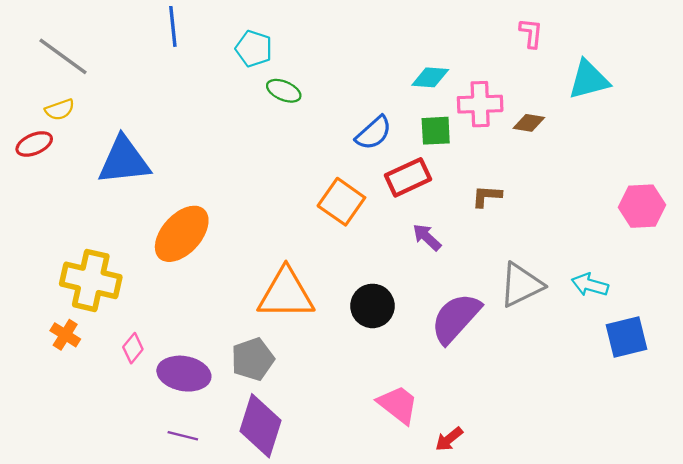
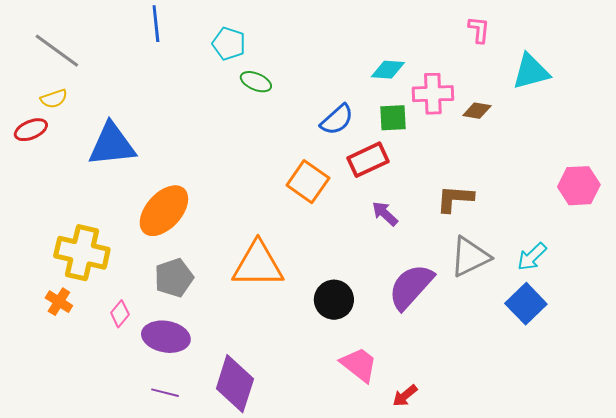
brown L-shape: (487, 196) -> (455, 199), moved, size x1.4
cyan arrow: (590, 285) -> (532, 257), turned -60
black circle: (372, 306) -> (334, 300), moved
blue square: (626, 337) -> (526, 304), moved, turned -30
gray pentagon: (253, 359) -> (174, 278), moved

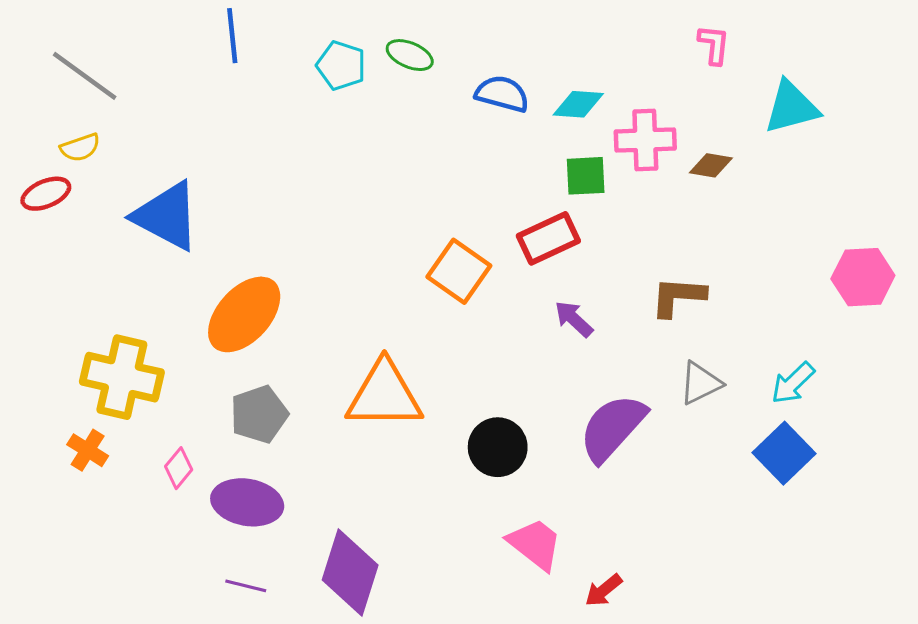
green ellipse: (256, 82) -> (410, 55), moved
blue semicircle: (337, 120) -> (502, 94), moved, turned -123
blue triangle: (112, 145) -> (167, 216), turned 34
gray triangle: (470, 257) -> (700, 383), size x0.7

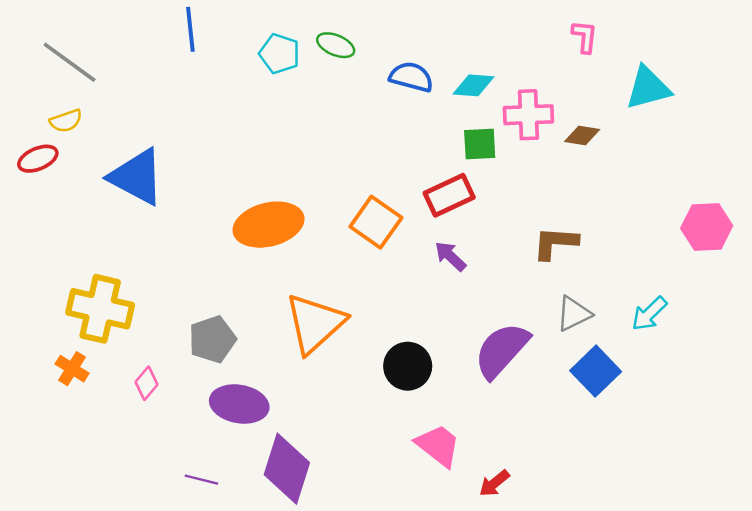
orange ellipse: (244, 314) -> (269, 225), moved, turned 34
purple arrow: (574, 319) -> (450, 256), moved
orange triangle: (384, 395) -> (315, 323), turned -42
blue square: (784, 453) -> (596, 371), moved
purple ellipse: (247, 502) -> (239, 404), moved

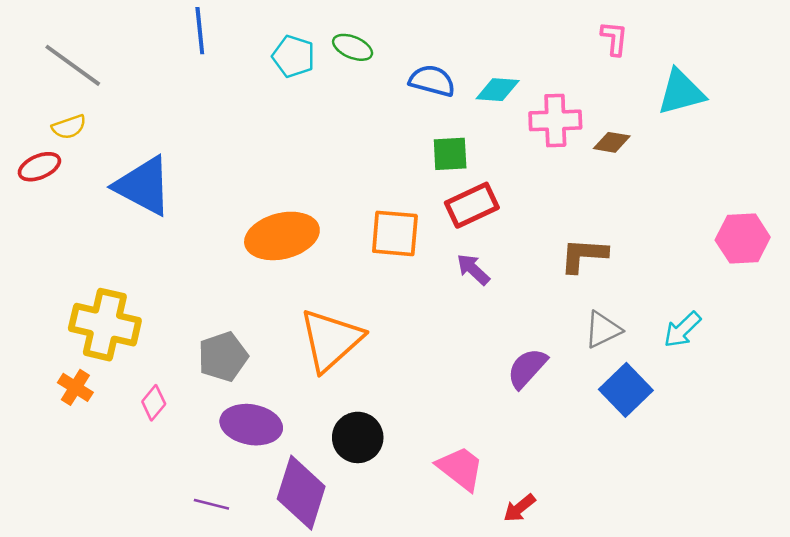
green square: (480, 144) -> (450, 154), moved
orange square: (376, 222) -> (395, 233), turned -30
purple semicircle: (502, 350) -> (527, 368), size x0.7
black circle: (408, 366) -> (358, 437), moved

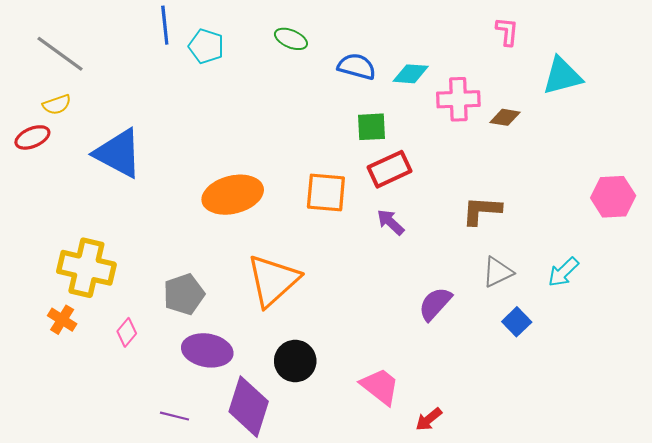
cyan pentagon: (294, 56) -> (206, 46), moved
blue square: (626, 390) -> (517, 322), size x0.7

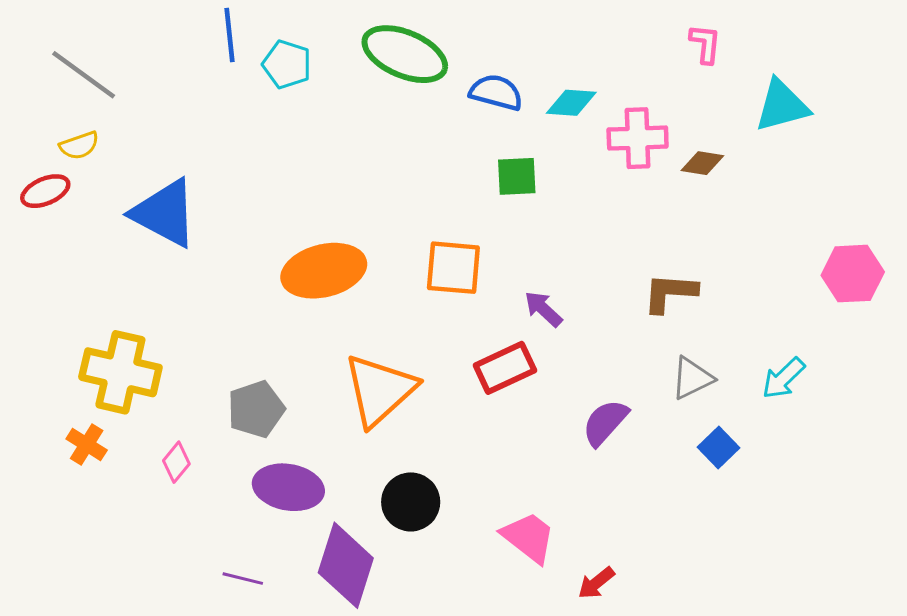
green ellipse: (291, 39) -> (405, 54), size x1.8
red rectangle: (390, 169) -> (505, 368), moved

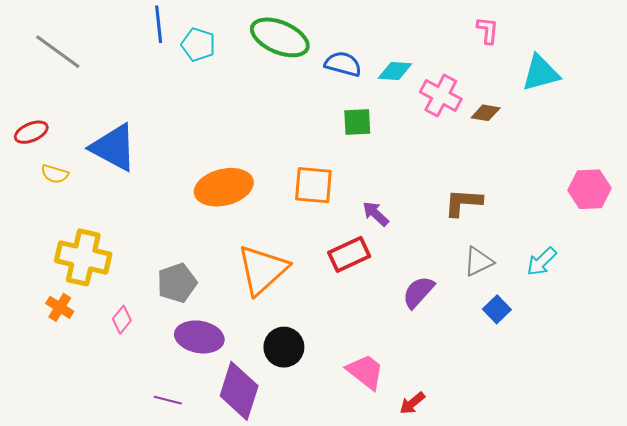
pink cross: (638, 138) -> (441, 96), turned 30
yellow semicircle: (79, 145) -> (55, 174), moved, turned 36

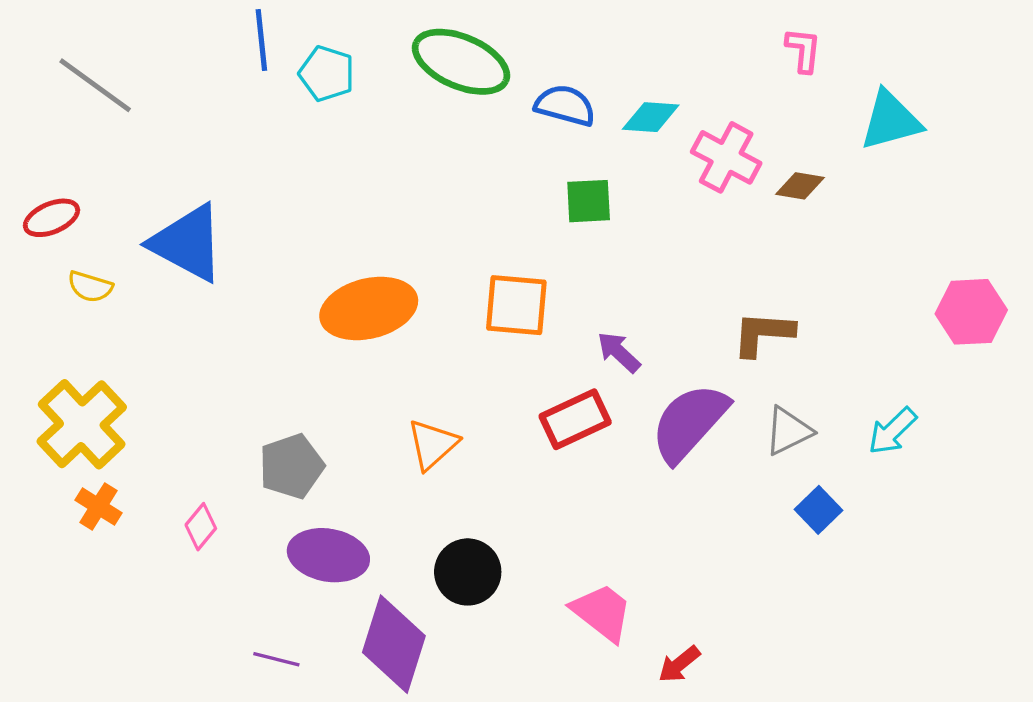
yellow cross: (83, 257) -> (82, 424), moved, turned 34
orange triangle: (262, 270) -> (432, 444), size x0.6
purple semicircle: (418, 292) -> (689, 423), moved, size x1.5

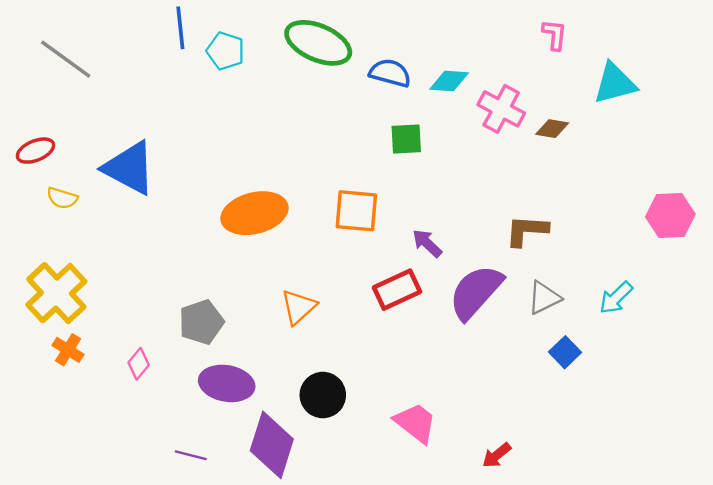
red arrow: (679, 664) -> (497, 455), moved

